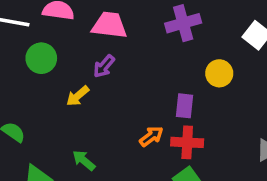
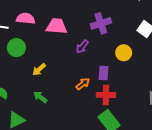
purple arrow: (104, 66) -> (82, 47), moved
orange arrow: (151, 136) -> (83, 84), moved
green arrow: (84, 160) -> (40, 97), moved

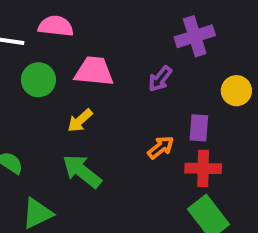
pink trapezoid: (57, 26) -> (94, 71), moved
green arrow: (40, 97) -> (82, 171), size x1.5

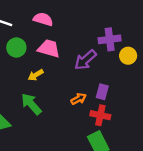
pink semicircle: (56, 26) -> (43, 19), moved
purple arrow: (160, 79) -> (85, 60), size x1.5
yellow circle: (236, 91) -> (128, 56), moved

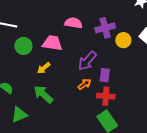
pink semicircle: (43, 19) -> (73, 23), moved
purple arrow: (85, 60) -> (87, 61), moved

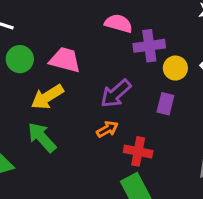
pink semicircle: (73, 23) -> (119, 23), moved
yellow arrow: (44, 68) -> (47, 97), size x1.5
purple rectangle: (105, 75) -> (165, 104), moved

